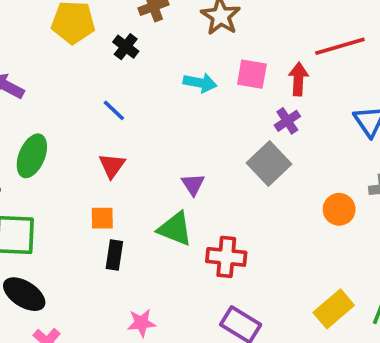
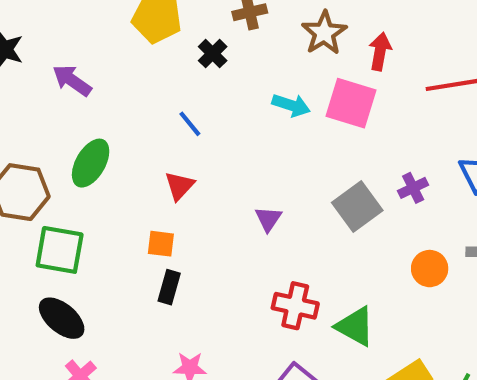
pink square: (252, 74) -> (351, 103), size x1.4
red arrow: (298, 79) -> (380, 51), moved
purple cross: (287, 121) -> (413, 188), moved
green triangle: (175, 229) -> (355, 326), moved

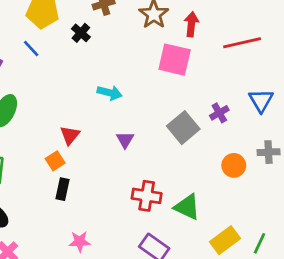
cyan arrow: (291, 105) -> (110, 93), moved
blue line: (190, 124) -> (31, 49), moved
red triangle: (179, 186) -> (70, 135), moved
orange square: (161, 244) -> (55, 161), turned -36

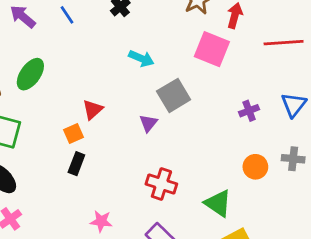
cyan arrow: (110, 93) -> (141, 58), moved
gray square: (183, 128) -> (174, 95), moved
green triangle: (187, 207) -> (218, 203), moved
pink star: (80, 241) -> (101, 221), moved

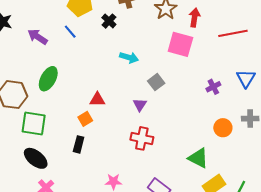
gray square: (174, 95) -> (156, 82), size x0.7
red triangle: (93, 110) -> (97, 100), turned 49
black rectangle: (76, 164) -> (79, 144), moved
red cross: (161, 184) -> (142, 138), moved

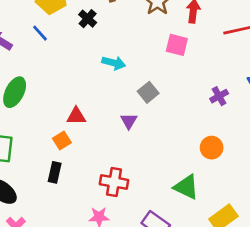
pink square: (180, 44) -> (177, 45), size x0.7
orange circle: (223, 128) -> (212, 148), moved
red cross: (142, 138) -> (114, 182), moved
green triangle: (198, 158) -> (186, 187), moved

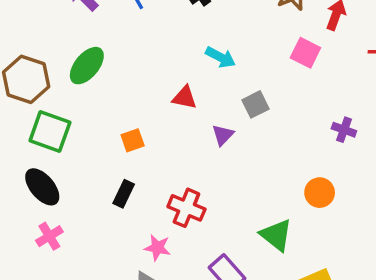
purple cross: (219, 96) -> (344, 130), turned 36
red triangle: (76, 116) -> (184, 98), moved
black rectangle: (55, 172) -> (124, 194), moved

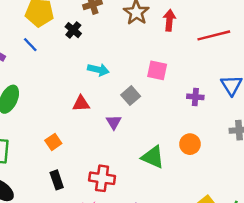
pink square: (305, 53) -> (157, 70), moved
black rectangle: (124, 194) -> (57, 180), turned -30
green triangle: (276, 235) -> (153, 157), moved

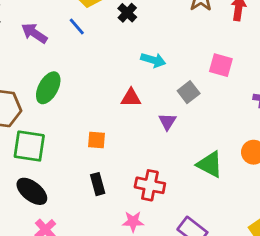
orange square: (53, 142) -> (96, 140), turned 35

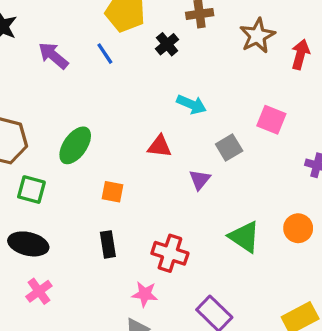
green ellipse: (48, 88) -> (75, 145), moved
green square: (29, 146) -> (31, 190), size x0.7
black ellipse: (32, 191) -> (28, 244), turned -32

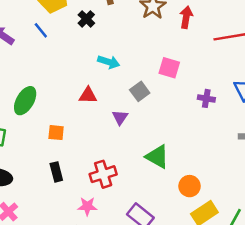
orange circle: (298, 228) -> (190, 186), moved
red cross: (170, 253) -> (103, 174), turned -30

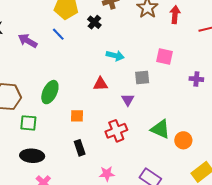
gray square: (140, 91) -> (142, 77), turned 35
red cross: (103, 174) -> (116, 131), moved
orange circle: (190, 186) -> (183, 140), moved

